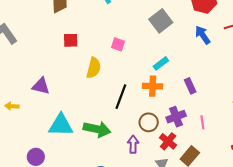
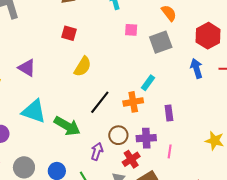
pink square: (118, 44) -> (131, 30), moved, turned -32
cyan rectangle: (161, 63) -> (148, 83), turned -35
orange cross: (153, 86) -> (133, 102), turned -30

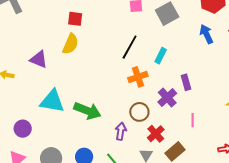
yellow semicircle: (83, 67) -> (70, 44), moved
black line: (100, 102) -> (130, 47), moved
orange cross: (133, 102) -> (138, 77), moved
purple cross: (146, 138) -> (167, 98), moved, turned -30

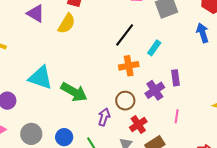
purple triangle: (39, 59) -> (36, 13), moved

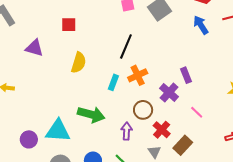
yellow semicircle: (67, 24) -> (79, 63), moved
cyan rectangle: (154, 48) -> (113, 82), moved
cyan triangle: (40, 78) -> (58, 131), moved
pink line: (177, 116) -> (197, 112), turned -40

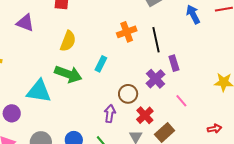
black line: (126, 47) -> (156, 40), moved, turned -40
orange cross: (138, 75) -> (127, 32), moved
green arrow: (91, 114) -> (68, 74), moved
cyan triangle: (58, 131) -> (39, 91), moved

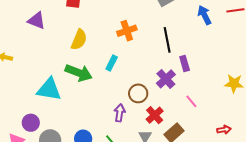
orange cross: (127, 32) -> (127, 31), moved
purple circle: (12, 113) -> (31, 123), moved

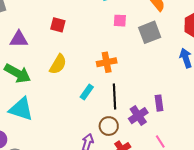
purple triangle: (37, 21) -> (19, 39), turned -30
black line: (167, 40) -> (114, 96), moved
green arrow: (79, 73) -> (18, 73), moved

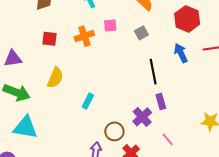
gray square: (150, 32) -> (141, 33), size x0.6
orange cross: (107, 62) -> (84, 36), moved
black line: (114, 96) -> (153, 72), moved

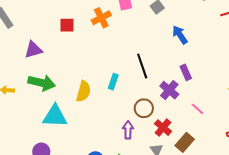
blue arrow: (181, 53) -> (180, 35), moved
black line: (153, 72) -> (142, 66), moved
yellow semicircle: (55, 78) -> (83, 91), moved

